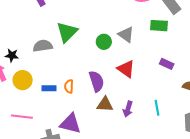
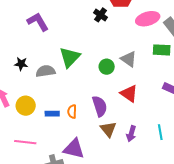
black star: (12, 55) -> (21, 64), moved
brown triangle: (105, 104) -> (108, 129), turned 48

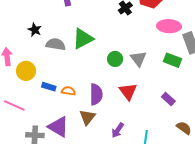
orange semicircle: (72, 112) -> (68, 91), turned 80
brown triangle: (108, 129) -> (87, 117), moved

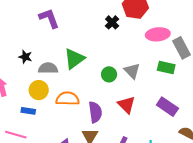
yellow circle: (26, 71) -> (39, 90), moved
blue rectangle: (49, 87) -> (28, 111), moved
orange semicircle: (68, 91) -> (68, 99), moved, size x1.6
purple rectangle: (168, 99) -> (167, 107), size x1.5

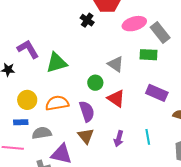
purple L-shape: (49, 18) -> (28, 49), moved
green triangle: (74, 59) -> (57, 63), turned 30
gray semicircle: (48, 68) -> (42, 133), moved
green circle: (109, 74) -> (95, 83), moved

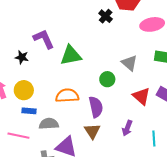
red triangle: (116, 99) -> (141, 96), moved
yellow circle: (27, 100) -> (24, 90), moved
purple arrow: (119, 139) -> (127, 128), moved

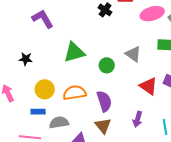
purple L-shape: (44, 39) -> (43, 19), moved
green circle: (107, 79) -> (107, 65), moved
yellow circle: (24, 90) -> (45, 89), moved

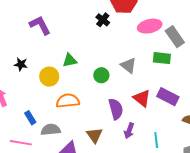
green triangle: (74, 52) -> (70, 60), size x0.7
yellow circle: (45, 89) -> (49, 77), moved
purple semicircle: (104, 101) -> (116, 109), moved
blue rectangle: (38, 112) -> (30, 118), turned 56

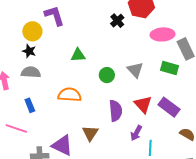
yellow circle: (49, 77) -> (32, 31), moved
gray semicircle: (51, 130) -> (31, 72), moved
purple arrow: (129, 131) -> (136, 133), moved

